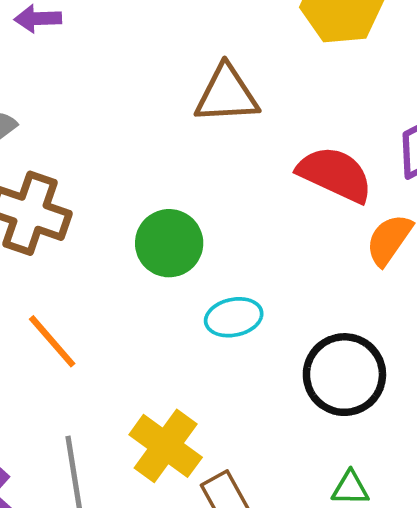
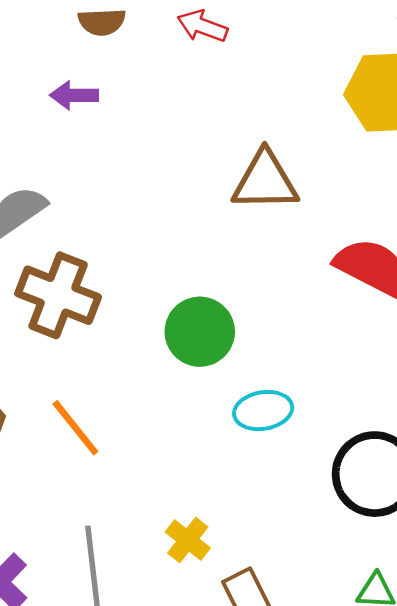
yellow cross: (166, 446) -> (188, 540), size x0.6

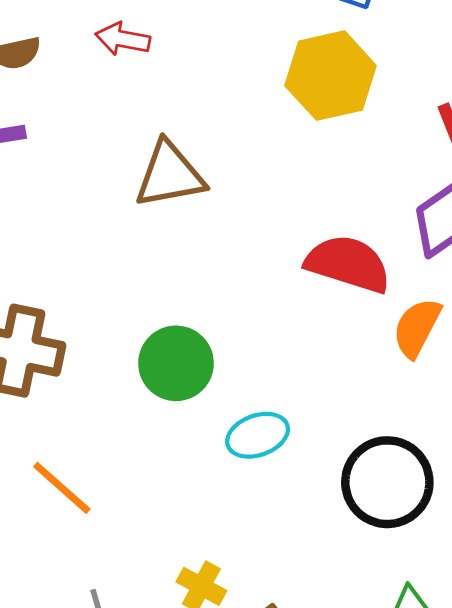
brown triangle: (265, 181) -> (170, 175), moved

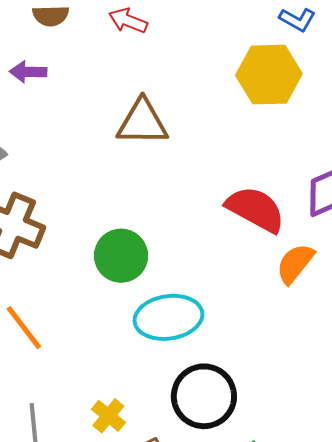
cyan ellipse: (258, 435) -> (168, 317), size x1.5
black circle: (387, 482) -> (204, 396), moved

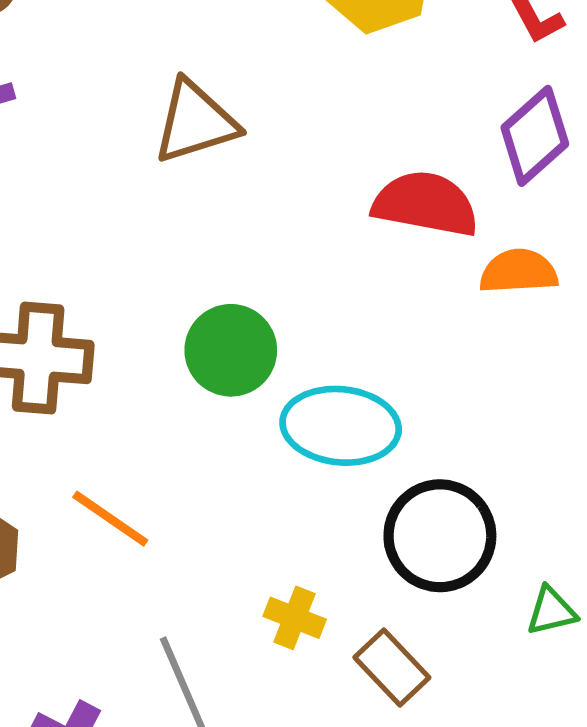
orange semicircle: (295, 264) -> (519, 271), turned 66
cyan ellipse: (168, 317) -> (341, 426), turned 32

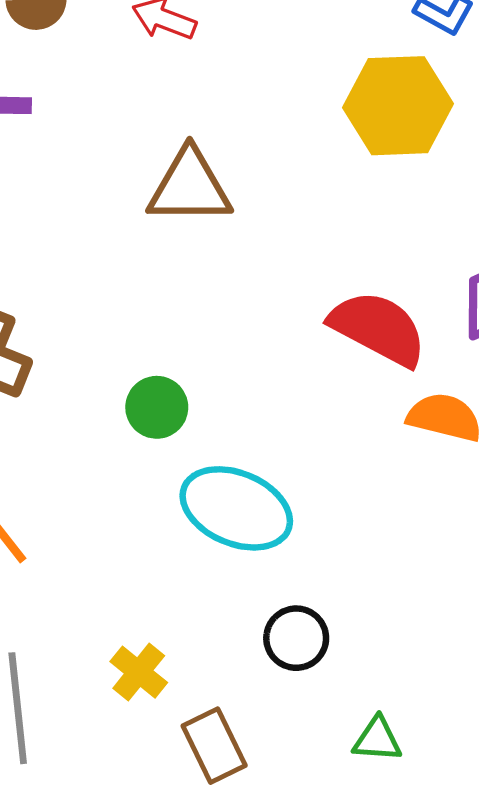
green circle: (231, 350) -> (157, 407), size x0.7
black circle: (440, 536) -> (296, 638), size x0.6

